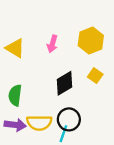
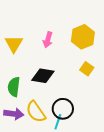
yellow triangle: (15, 48) -> (14, 44), turned 30
black diamond: (64, 83) -> (43, 76), moved, turned 40
yellow semicircle: (39, 123) -> (36, 112), turned 55

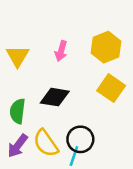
yellow square: (87, 69) -> (111, 88), size x1.5
purple arrow: (14, 114) -> (18, 146), turned 120

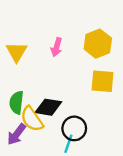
yellow square: (111, 88) -> (103, 81), turned -30
black diamond: (55, 97) -> (48, 107), moved
yellow semicircle: (46, 143) -> (32, 119), moved

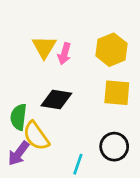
yellow triangle: (17, 52) -> (44, 47), moved
black diamond: (48, 107) -> (56, 100), moved
black circle: (74, 128) -> (114, 147), moved

